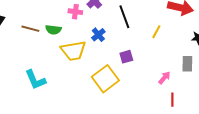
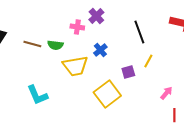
black line: (124, 17) -> (139, 32), moved
yellow line: (156, 32) -> (148, 61), moved

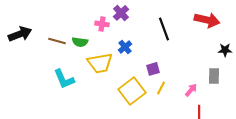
yellow line: (148, 61) -> (161, 88), moved
cyan L-shape: (37, 95) -> (64, 79), moved

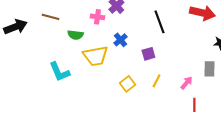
brown line: (57, 41) -> (50, 17), moved
purple square: (153, 69) -> (148, 54), moved
yellow square: (132, 91) -> (127, 84), size x0.6

